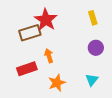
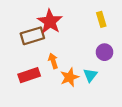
cyan triangle: (92, 80) -> (90, 75), moved
orange star: (57, 83) -> (70, 77), moved

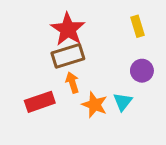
brown rectangle: (32, 36) -> (68, 56), moved
orange star: (70, 77) -> (95, 105), turned -30

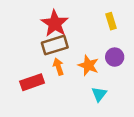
cyan triangle: (123, 102) -> (99, 94), moved
orange star: (95, 105) -> (88, 65), moved

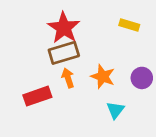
yellow rectangle: (111, 21) -> (129, 25), turned -56
purple circle: (115, 57) -> (142, 78), moved

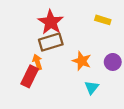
orange arrow: (68, 78) -> (37, 62), moved
red rectangle: (37, 96) -> (30, 76), turned -45

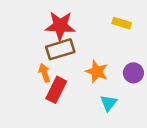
red star: (51, 22) -> (60, 26), turned -30
red rectangle: (30, 76) -> (56, 90), moved

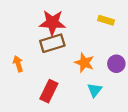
orange arrow: (44, 73) -> (18, 64), moved
red rectangle: (56, 90) -> (49, 91), moved

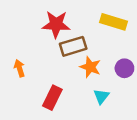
yellow rectangle: (106, 20) -> (113, 22), size x1.5
brown rectangle: (52, 43) -> (73, 46), moved

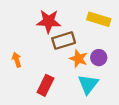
purple circle: (124, 68) -> (99, 58), moved
cyan triangle: (101, 96) -> (88, 84), size x1.5

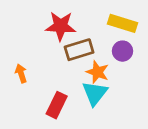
purple circle: (99, 58) -> (122, 51), moved
cyan triangle: (88, 84) -> (95, 93), moved

